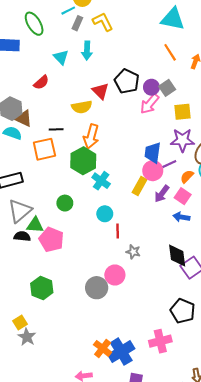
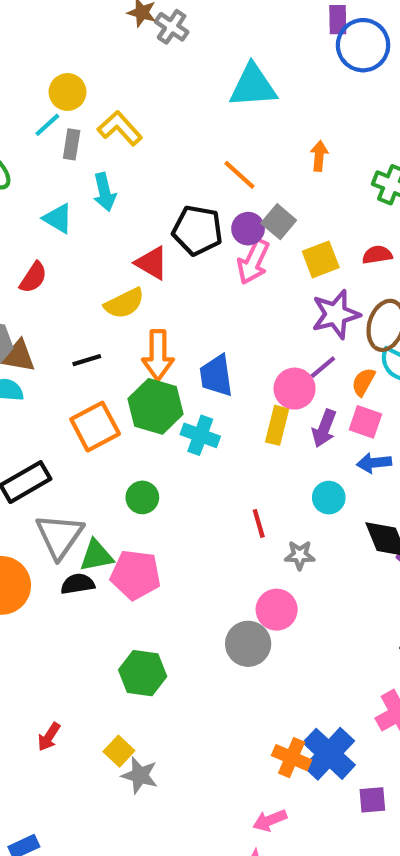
orange line: (170, 52) -> (240, 175), moved
orange square: (44, 149) -> (95, 427), moved
blue trapezoid: (153, 153) -> (216, 376), moved
cyan circle: (105, 214) -> (329, 498), moved

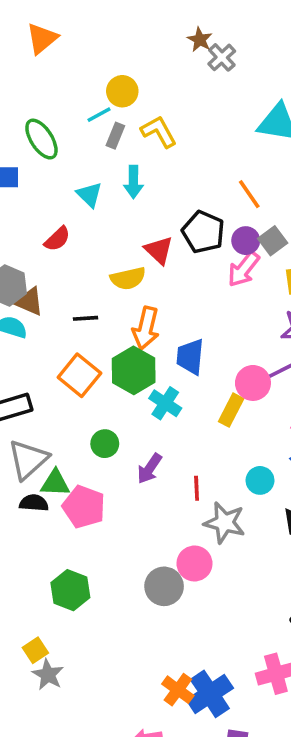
orange square: (95, 427) -> (79, 375), turned -36
purple arrow: (324, 428) -> (150, 469), moved
gray star: (300, 555) -> (225, 523), size x1.6

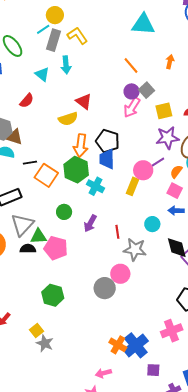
gray rectangle: (115, 136) -> (53, 40), size x1.5
black pentagon: (203, 232) -> (108, 141), moved
black line: (85, 318) -> (30, 163), moved

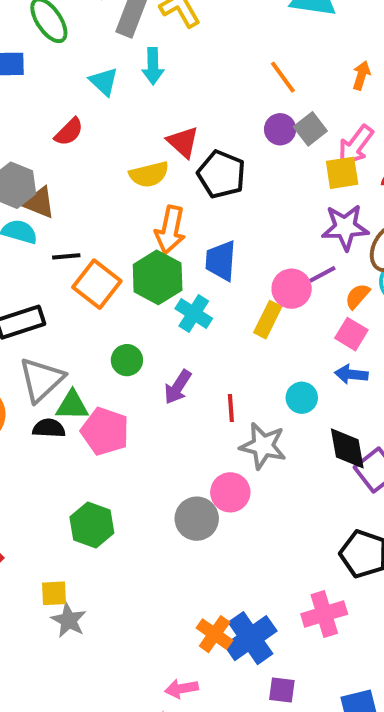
pink arrow: (132, 107) -> (356, 145), moved
black pentagon: (108, 141) -> (221, 174), moved
yellow square: (37, 331) -> (54, 593), turned 32

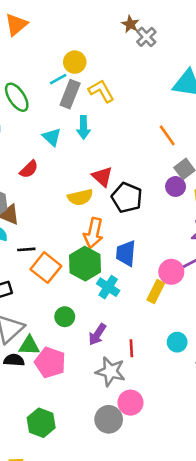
purple circle: (280, 129) -> (176, 187), moved
gray star: (263, 446) -> (110, 372), moved

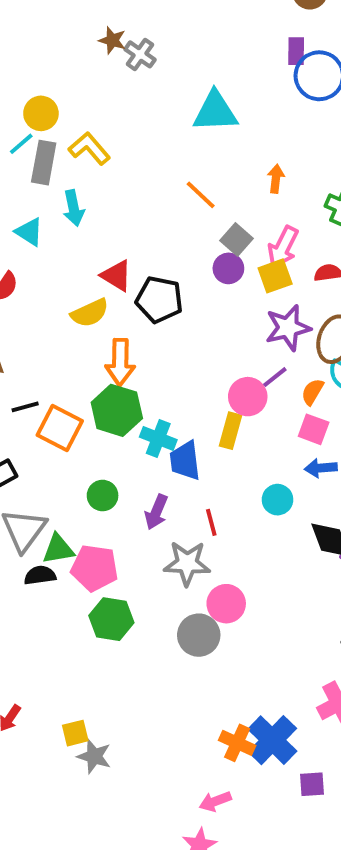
blue trapezoid: (126, 253) -> (185, 461), moved
green hexagon: (41, 423) -> (111, 619), moved

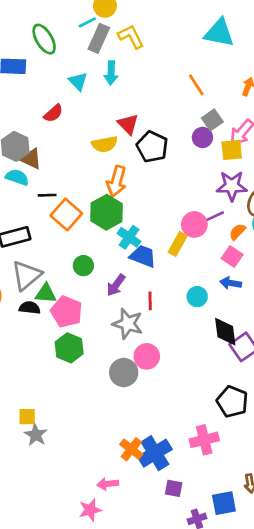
blue trapezoid: (185, 461) -> (143, 256), turned 104

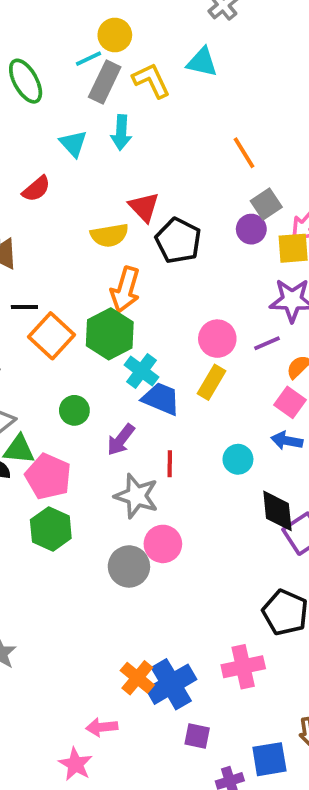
cyan triangle: (219, 33) -> (202, 62), moved, size x0.7
pink circle: (194, 224) -> (217, 339), moved
pink star: (90, 510) -> (76, 764), turned -30

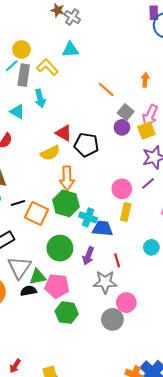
green circle: (74, 410) -> (60, 248), size x1.6

